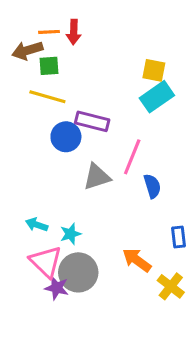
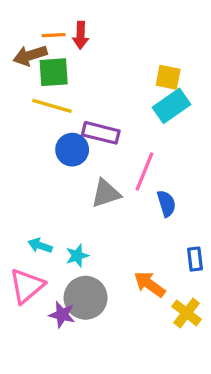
green square: (49, 66) -> (54, 72), size x1.4
pink triangle: (46, 262) -> (27, 286), moved, turned 36

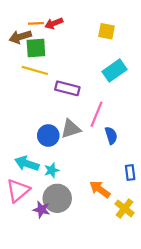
red arrow: (81, 35) -> (54, 23), turned 66
yellow square: (168, 77) -> (107, 31), moved
blue circle: (72, 150) -> (48, 135), moved
cyan arrow: (40, 246) -> (27, 164), size x1.5

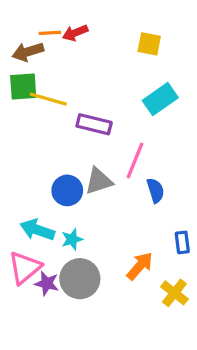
green square: (36, 48) -> (23, 86), moved
orange arrow: (100, 189) -> (140, 266), turned 95
purple star: (42, 210) -> (47, 283), moved

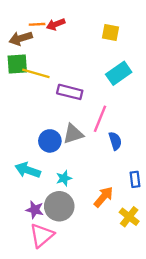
cyan star: (72, 239) -> (64, 178), moved
pink triangle: (25, 268) -> (42, 235), moved

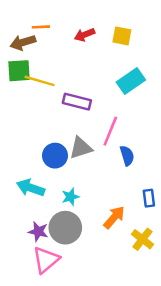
red arrow: (56, 24) -> (85, 35), moved

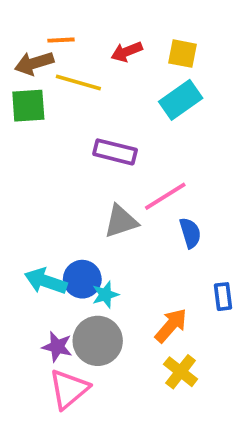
yellow line: (40, 81) -> (78, 83), moved
cyan rectangle: (131, 81) -> (181, 100), moved
pink line: (110, 131) -> (165, 196), turned 36
blue circle: (55, 156) -> (82, 279), moved
yellow cross: (142, 239) -> (181, 372), moved

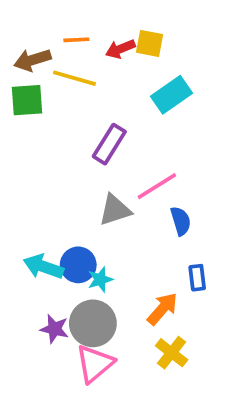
orange line: (61, 40) -> (76, 40), moved
yellow square: (183, 54) -> (150, 43), moved
purple rectangle: (115, 152) -> (109, 144), turned -72
blue rectangle: (223, 297) -> (197, 278), moved
pink triangle: (69, 389) -> (95, 364), moved

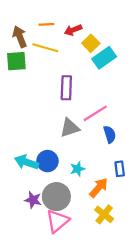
yellow square: (150, 43) -> (91, 43), moved, turned 35
brown arrow: (32, 60) -> (20, 37), turned 85
purple rectangle: (109, 144) -> (66, 88), turned -30
cyan star: (100, 279) -> (77, 169), moved

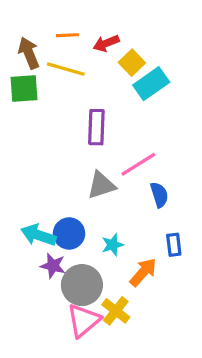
purple star: (33, 200) -> (53, 266), moved
yellow cross: (104, 214) -> (116, 311), moved

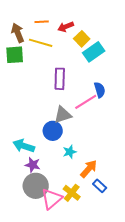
blue semicircle: (159, 195) -> (100, 90), moved
blue circle: (69, 233) -> (53, 131), moved
blue rectangle: (174, 245) -> (100, 186), moved, turned -40
gray circle: (82, 285) -> (36, 186), moved

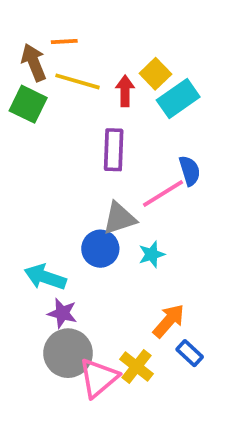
orange line: (42, 22) -> (64, 41), moved
red arrow: (66, 27) -> (125, 91), moved, turned 112
green square: (15, 55) -> (28, 104), turned 30
cyan star: (70, 152) -> (152, 254), moved

